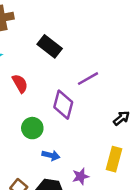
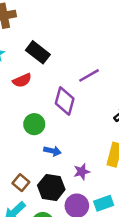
black rectangle: (50, 46) -> (38, 52), moved
red semicircle: (20, 84) -> (22, 80), turned 96

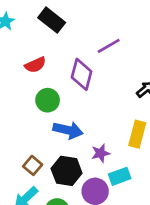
red semicircle: (22, 80) -> (35, 65), moved
blue arrow: (52, 151) -> (68, 130), size x1.5
cyan rectangle: (104, 203) -> (120, 176), moved

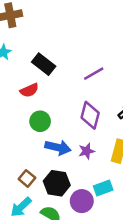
black rectangle: (52, 20) -> (44, 64), moved
purple diamond: (82, 74) -> (90, 115), moved
purple star: (101, 153) -> (87, 151), moved

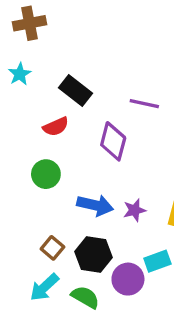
purple line: (94, 74) -> (144, 104), turned 42
purple diamond: (90, 115) -> (113, 141), moved
green circle: (40, 121) -> (46, 174), moved

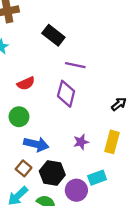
black rectangle: (75, 90) -> (53, 35), moved
purple line: (144, 104) -> (75, 65), moved
blue arrow: (95, 205) -> (36, 144), moved

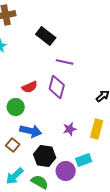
red semicircle: (26, 83) -> (30, 87), moved
brown square: (24, 168) -> (13, 145), moved

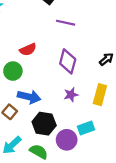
purple diamond: (57, 87) -> (68, 61), moved

